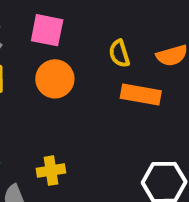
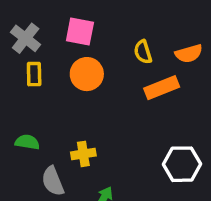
orange rectangle: (141, 95) -> (162, 88), turned -32

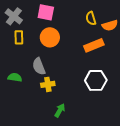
yellow semicircle: (143, 52) -> (91, 18), moved
white hexagon: (182, 164) -> (96, 80), moved
gray semicircle: (53, 181) -> (39, 66), moved

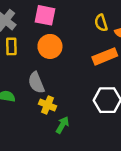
yellow cross: (48, 84) -> (47, 105), turned 32
green arrow: (60, 110) -> (62, 125), moved

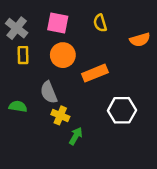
yellow semicircle: (101, 23) -> (100, 23), moved
orange rectangle: (105, 56) -> (95, 73), moved

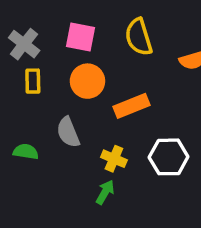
yellow semicircle: (100, 23) -> (139, 37), size x1.5
yellow cross: (60, 115) -> (114, 159), moved

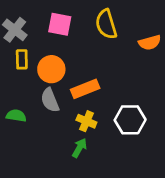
orange circle: (87, 81) -> (51, 69), moved
orange rectangle: (132, 106) -> (85, 89), moved

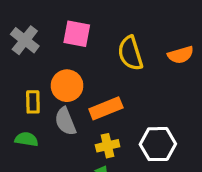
yellow semicircle: (106, 24) -> (130, 53), moved
yellow rectangle: (22, 59) -> (33, 102), moved
yellow cross: (86, 121) -> (108, 146), turned -36

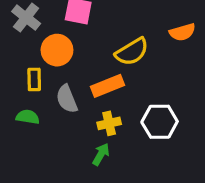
yellow semicircle: (130, 53) -> (132, 52), moved, turned -104
orange circle: (67, 86) -> (57, 50), moved

